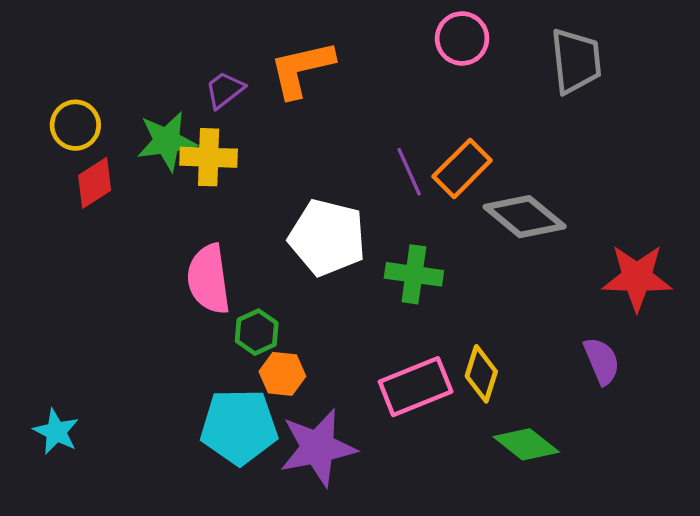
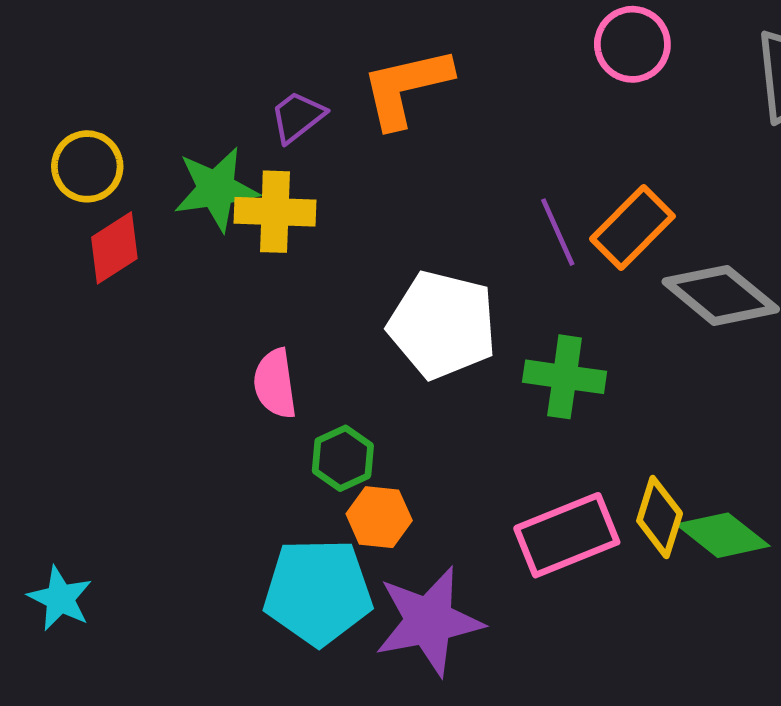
pink semicircle: (209, 279) -> (275, 384), size x0.7
green diamond: (526, 444) -> (723, 535), moved

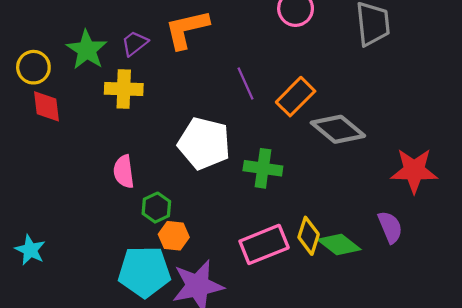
green star: (216, 189) -> (87, 50), moved, turned -30
purple line: (558, 232) -> (246, 84), moved
red diamond: (114, 248) -> (47, 106), turned -64
cyan star: (60, 599) -> (30, 250), moved

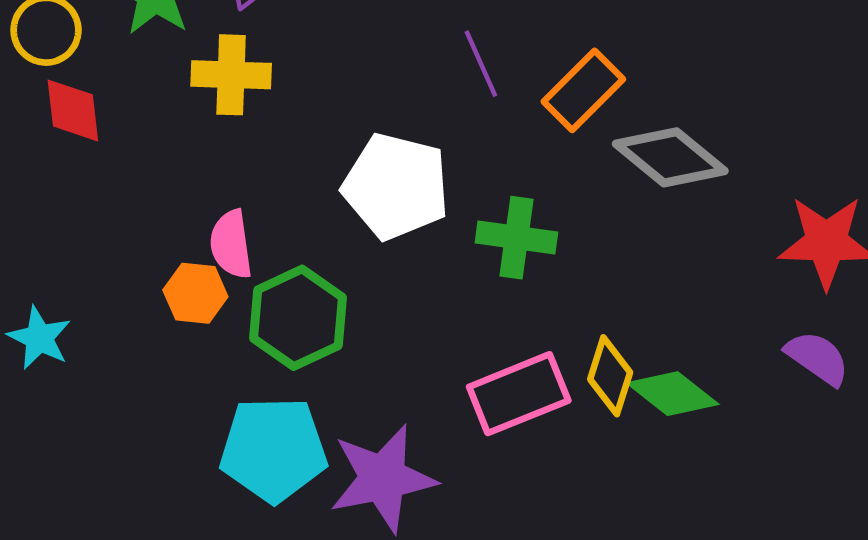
green hexagon: (156, 208) -> (298, 318), size x1.6
purple semicircle: (390, 227) -> (817, 358), moved, turned -32
orange hexagon: (174, 236) -> (195, 293), moved
cyan star: (30, 250) -> (39, 338), moved

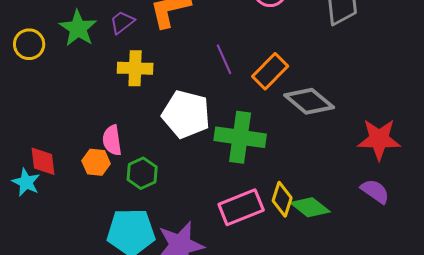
yellow cross: (231, 75) -> (135, 68), moved
red diamond: (73, 110) -> (43, 161), moved
green cross: (516, 238) -> (240, 137), size x1.4
green hexagon: (298, 318) -> (142, 173), size x0.7

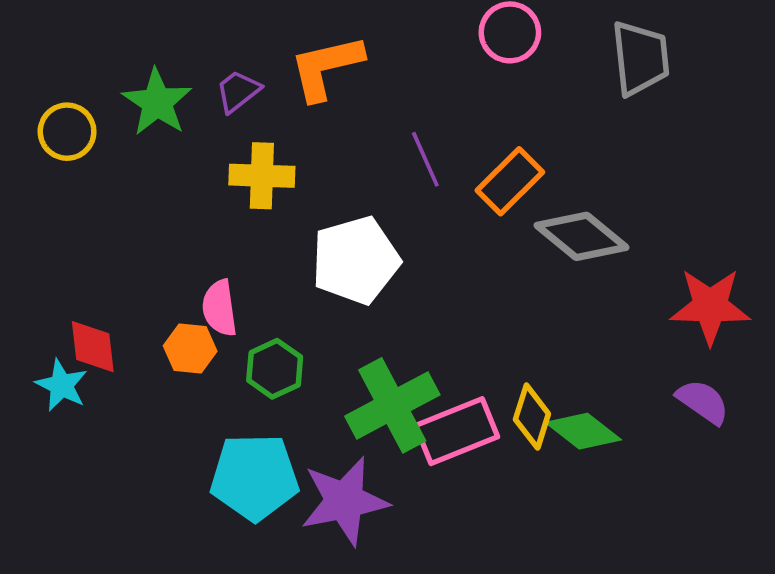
white pentagon: (186, 114) -> (356, 260), turned -30
green cross: (240, 137) -> (392, 405), moved, turned -36

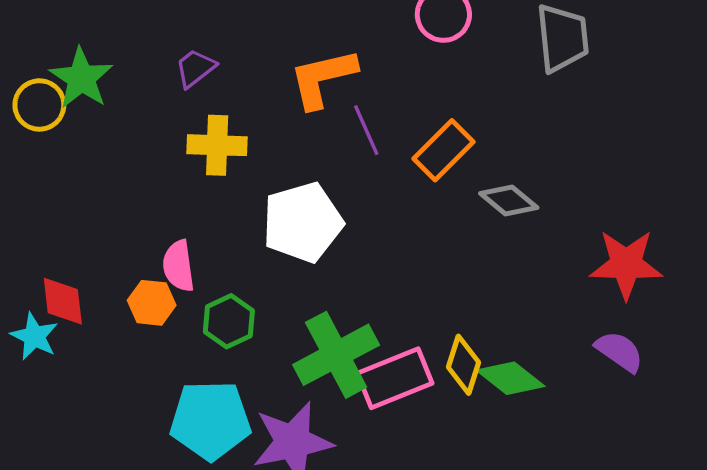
orange L-shape: (326, 67) -> (323, 78), moved
green star: (157, 102) -> (81, 78), moved
gray diamond: (582, 236) -> (509, 201), size x0.7

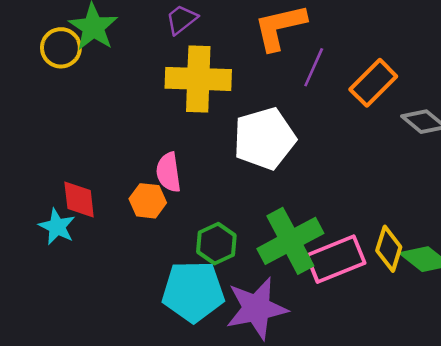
purple line: (366, 130) -> (314, 67), turned 48
yellow cross: (217, 145) -> (198, 79), size x1.4
green hexagon: (229, 321) -> (216, 244), moved

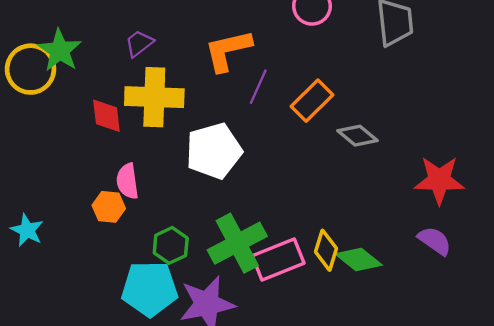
yellow circle: (61, 48) -> (30, 69), size x1.4
red diamond: (79, 199) -> (106, 116), moved

